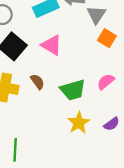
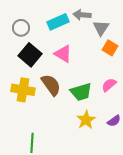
brown semicircle: (37, 82) -> (51, 85), size x1.6

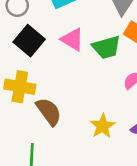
brown semicircle: (51, 85) -> (49, 112), moved
green trapezoid: (81, 92) -> (106, 47), moved

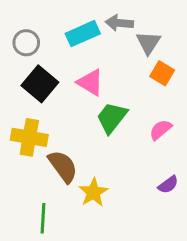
green trapezoid: (106, 47) -> (112, 118), moved, turned 144
yellow star: (103, 126) -> (93, 192), moved

